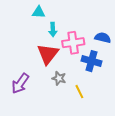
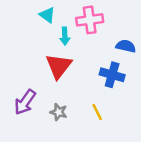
cyan triangle: (39, 12) -> (47, 15), turned 32
pink cross: (73, 43) -> (90, 20), moved
gray star: (59, 78) -> (59, 112), moved

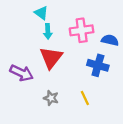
pink cross: (90, 20) -> (82, 30), moved
cyan arrow: (65, 36) -> (48, 31), moved
purple arrow: (25, 102) -> (22, 73), moved, turned -100

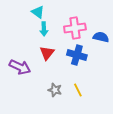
red triangle: (51, 58) -> (47, 53), size x0.7
blue cross: (98, 65) -> (77, 55), moved
gray star: (51, 98) -> (55, 90), moved

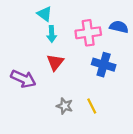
blue semicircle: (101, 37) -> (119, 27), moved
blue cross: (77, 55) -> (104, 65), moved

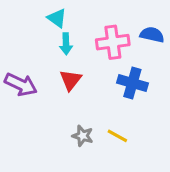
purple arrow: (23, 79) -> (21, 84), moved
yellow line: (92, 106) -> (117, 136), turned -35

